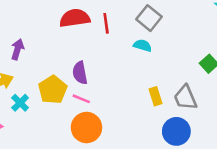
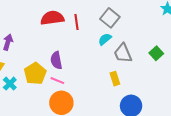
cyan semicircle: (142, 45) -> (105, 39), turned -56
gray trapezoid: (185, 98) -> (123, 53), moved

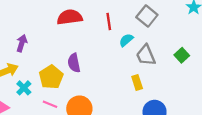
gray square: (110, 18) -> (147, 16), moved
red line: (77, 22) -> (109, 21), moved
pink line: (57, 81) -> (50, 104), moved

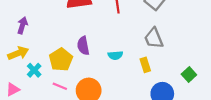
cyan semicircle: (126, 40) -> (115, 55), moved, turned -144
purple arrow: (22, 43) -> (22, 25), moved
green square: (182, 55) -> (189, 75), moved

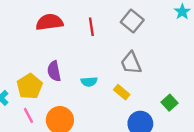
yellow rectangle: (145, 65) -> (122, 92), turned -32
pink line: (60, 86) -> (28, 115), turned 40

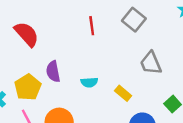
red semicircle: (49, 22) -> (27, 34), moved, turned 56
gray trapezoid: (131, 63) -> (151, 63), moved

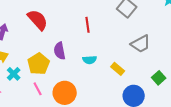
red line: (92, 26) -> (88, 25), moved
gray trapezoid: (151, 63) -> (141, 44), turned -95

